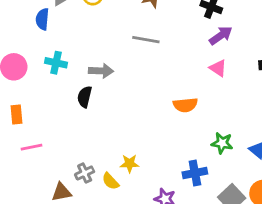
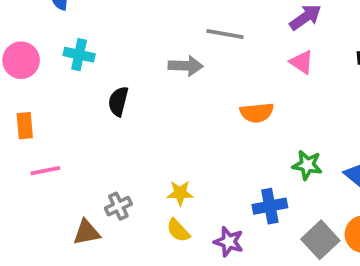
gray line: (146, 40) -> (225, 34), moved
gray arrow: (101, 71) -> (186, 66), moved
yellow semicircle: (110, 181) -> (178, 230), moved

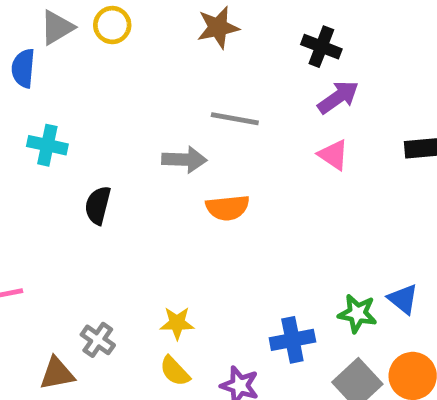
orange semicircle: (257, 113) -> (228, 208), moved
green star: (307, 165) -> (357, 313), moved
gray cross: (118, 206) -> (98, 340), turned -30

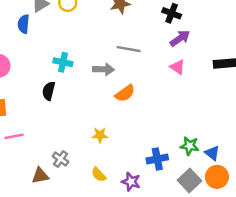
cyan cross: (47, 145) -> (63, 62), moved
black semicircle: (98, 205) -> (49, 91), moved
orange semicircle: (228, 208) -> (125, 93), turned -30
blue triangle: (403, 299) -> (212, 153), moved
yellow star: (177, 323) -> (100, 135), moved

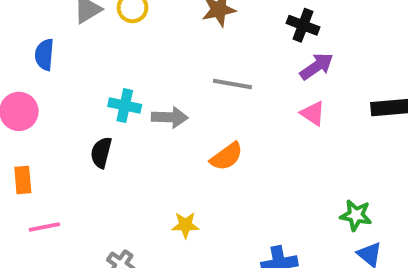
blue semicircle: (23, 24) -> (44, 55), moved
gray arrow: (104, 69) -> (170, 117), moved
green star: (190, 146) -> (356, 215), moved

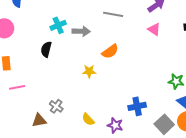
cyan cross: (125, 106) -> (58, 25), turned -35
yellow star: (185, 225) -> (89, 71), moved

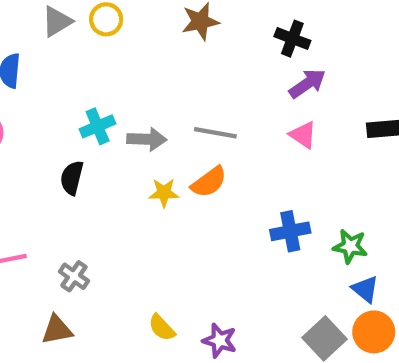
gray line: (113, 14) -> (215, 133), moved
yellow star: (89, 71) -> (164, 193), moved
gray cross: (56, 106) -> (74, 276), moved
blue cross: (137, 106) -> (290, 231), moved

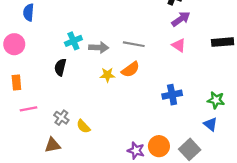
green star: (350, 246) -> (216, 100), moved
yellow semicircle: (162, 328) -> (83, 126), moved
orange circle: (374, 332) -> (159, 146), moved

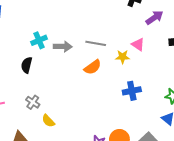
purple arrow: (181, 19) -> (155, 18), moved
yellow star: (107, 75) -> (123, 57), moved
gray cross: (61, 118) -> (33, 102), moved

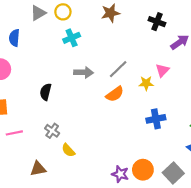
cyan cross: (39, 40) -> (72, 38), moved
gray line: (96, 43) -> (118, 69), turned -54
pink triangle: (138, 44) -> (162, 70), turned 40

